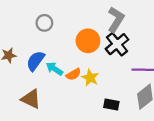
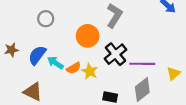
black cross: (117, 44) -> (115, 54), moved

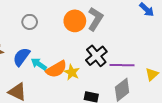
orange circle: (88, 36) -> (75, 21), moved
orange semicircle: (74, 68) -> (56, 69), size x1.5

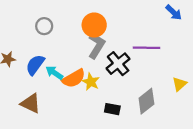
gray L-shape: (95, 19) -> (96, 45), moved
purple line: (122, 65) -> (146, 48), moved

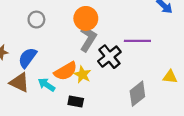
cyan arrow: (54, 73) -> (47, 85), moved
yellow triangle: (179, 84) -> (170, 77), turned 48
brown triangle: (31, 103) -> (20, 82), moved
black rectangle: (112, 109) -> (76, 102), moved

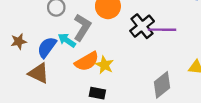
gray L-shape: (88, 39) -> (82, 27), moved
black cross: (109, 57) -> (142, 26), moved
cyan arrow: (47, 85) -> (67, 40), moved

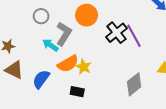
purple line: (162, 30) -> (134, 36), turned 60
blue semicircle: (47, 47) -> (41, 79), moved
brown triangle: (39, 73) -> (14, 70), moved

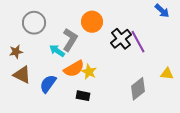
gray circle: (41, 16) -> (34, 23), moved, size x1.5

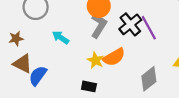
gray L-shape: (70, 40) -> (99, 25), moved
orange semicircle: (74, 69) -> (114, 57), moved
blue semicircle: (48, 84) -> (38, 76), moved

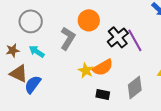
gray L-shape: (99, 25) -> (68, 38), moved
cyan arrow: (61, 37) -> (37, 51), moved
black rectangle: (89, 86) -> (103, 95), moved

